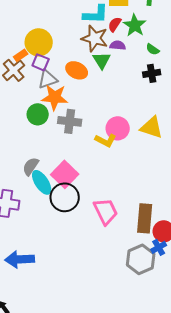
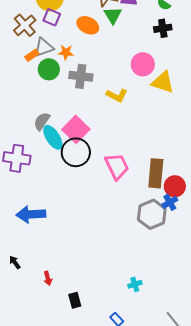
orange rectangle: (21, 55) -> (32, 55), moved
gray triangle: (48, 79) -> (44, 47), moved
orange star: (55, 97) -> (66, 52), size x0.6
pink circle: (118, 128) -> (143, 64), moved

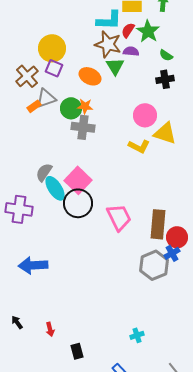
orange star: (66, 52) -> (85, 106), moved
green circle: (49, 69) -> (71, 108), moved
yellow L-shape: (117, 95) -> (139, 146), moved
black arrow: (15, 262) -> (17, 322), moved

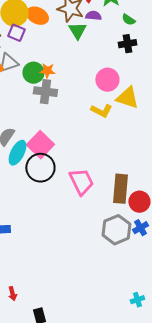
orange ellipse: (90, 76) -> (37, 16), moved
cyan ellipse: (55, 188) -> (17, 153), turned 60
blue cross: (172, 253) -> (140, 228), moved
cyan cross: (137, 335) -> (137, 300), moved

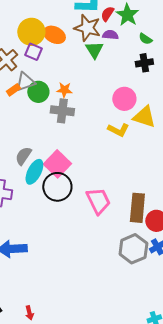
green circle: (33, 73) -> (38, 92), moved

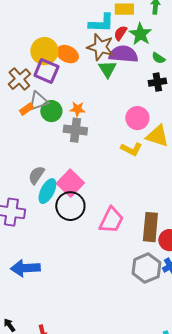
purple semicircle: (110, 35) -> (123, 54), size x1.8
purple square: (33, 52) -> (46, 71), size x1.4
pink trapezoid: (98, 201) -> (111, 220), turned 52

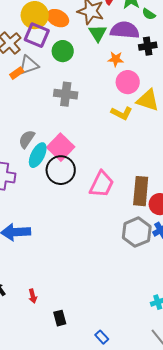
purple semicircle: (123, 54) -> (125, 30), moved
green semicircle: (158, 58) -> (149, 14), moved
orange star: (77, 109) -> (116, 59), moved
green circle: (51, 111) -> (63, 51), moved

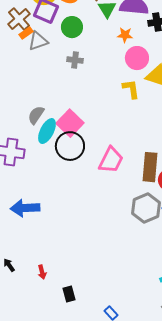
orange rectangle: (17, 73) -> (26, 33), moved
gray cross: (66, 94) -> (75, 60), moved, size x0.7
yellow L-shape: (122, 113) -> (131, 89), turned -125

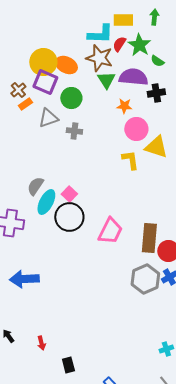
brown cross: (19, 19) -> (18, 90), size x0.7
gray triangle: (38, 41) -> (48, 118), moved
pink square: (70, 123) -> (69, 194), size x0.6

